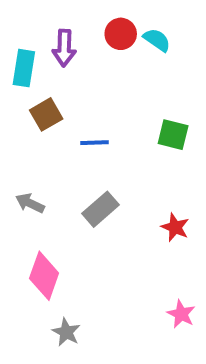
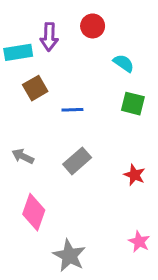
cyan semicircle: (157, 40) -> (124, 63), moved
cyan rectangle: (24, 68) -> (18, 52), turned 72
gray star: (66, 332) -> (69, 256), moved, size x1.5

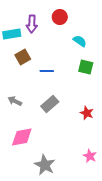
pink diamond: (34, 212) -> (22, 137), turned 60

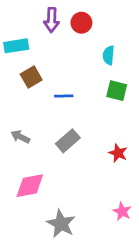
purple arrow: (32, 24) -> (52, 20), moved
cyan semicircle: (80, 41) -> (109, 55), turned -120

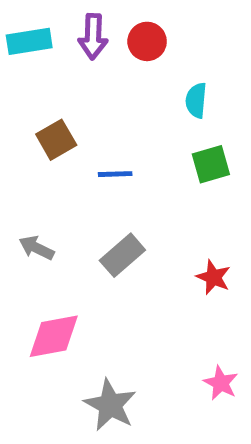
cyan rectangle: (16, 46) -> (29, 41), moved
green square: (117, 91) -> (211, 164), turned -30

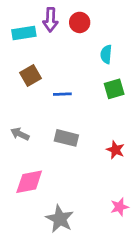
cyan rectangle: (29, 41) -> (24, 33), moved
gray rectangle: (122, 255) -> (66, 138), turned 55
pink star: (221, 383) -> (119, 207), turned 30

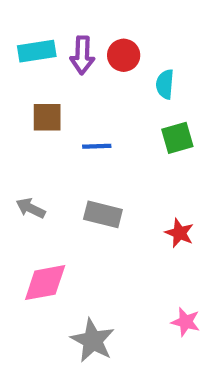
purple arrow: (50, 20) -> (82, 55), moved
red circle: (80, 22) -> (124, 55), moved
brown square: (31, 76) -> (47, 117), turned 30
pink star: (119, 207) -> (186, 322), turned 30

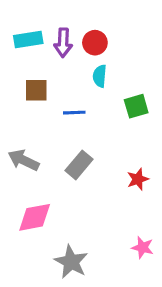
cyan semicircle: (165, 84) -> (100, 76), moved
gray arrow: (31, 208) -> (23, 160), size x1.4
gray rectangle: (103, 214) -> (79, 165), turned -64
red star: (179, 233) -> (138, 179), turned 30

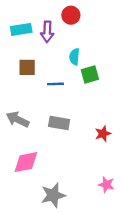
red circle: (95, 43) -> (71, 15), moved
green square: (136, 106) -> (90, 74), moved
gray rectangle: (79, 165) -> (59, 123), turned 60
gray star: (71, 262) -> (53, 195), turned 30

